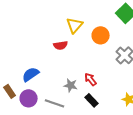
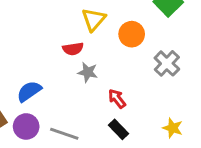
gray star: (71, 85) -> (88, 72), moved

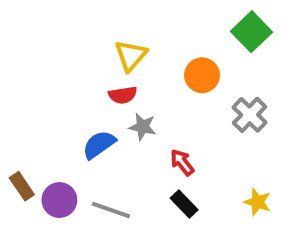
yellow triangle: (94, 19) -> (131, 55), moved
blue semicircle: (29, 91) -> (99, 145), moved

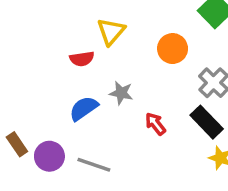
red semicircle: (123, 95) -> (82, 59), moved
black rectangle: (184, 204) -> (207, 122), moved, size x1.4

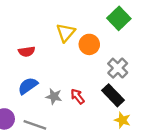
yellow triangle: (111, 31) -> (66, 33), moved
gray star: (121, 93) -> (54, 96), moved

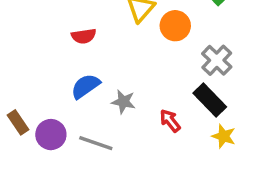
red arrow: (77, 96) -> (170, 121), moved

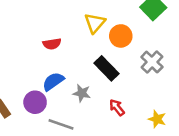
black rectangle: (210, 100) -> (106, 68), moved
purple circle: (51, 135) -> (35, 102), moved

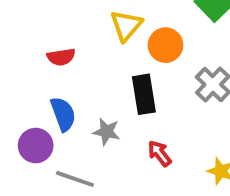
black rectangle: (106, 68) -> (144, 94), turned 35
blue semicircle: (53, 81) -> (63, 114), turned 105

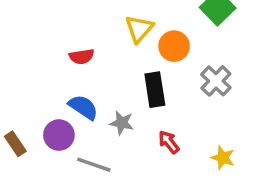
blue semicircle: (63, 114) -> (83, 107), turned -36

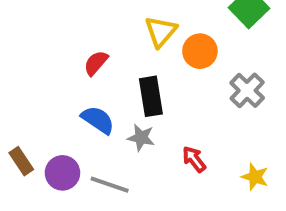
red semicircle: (82, 57) -> (96, 63), turned 140
black rectangle: (155, 90) -> (151, 96), moved
purple circle: (59, 135) -> (62, 173), moved

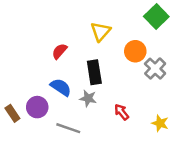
orange circle: (200, 51) -> (135, 51), moved
purple circle: (62, 173) -> (37, 107), moved

